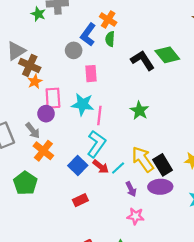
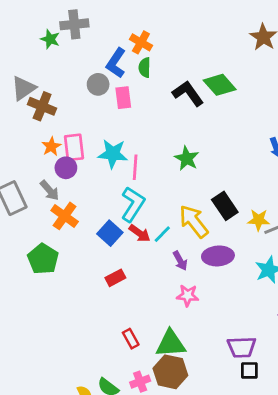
pink rectangle: (91, 74) -> (123, 98), moved
orange star: (35, 82) -> (51, 146), moved
black rectangle: (163, 165) -> (225, 206), moved

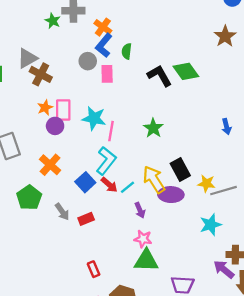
orange cross: (141, 42) -> (103, 27), moved
gray arrow: (50, 190) -> (62, 212), moved
purple ellipse: (218, 256) -> (171, 195), moved
green triangle: (171, 344) -> (146, 261), moved

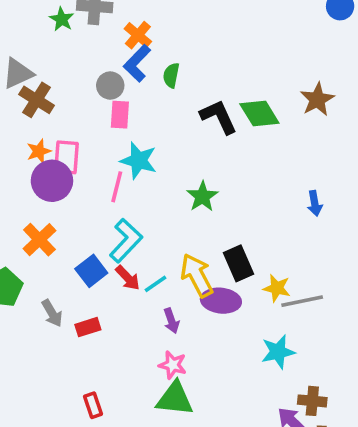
brown star: (225, 36) -> (317, 99), moved
pink rectangle: (107, 74) -> (120, 115), moved
cyan star: (94, 118) -> (139, 161), moved
purple circle: (55, 126) -> (52, 181), size x1.5
pink line: (111, 131) -> (117, 187), moved

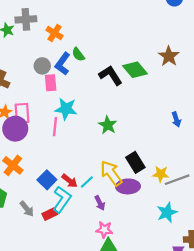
blue L-shape: (137, 63) -> (63, 64), moved
green semicircle: (171, 75) -> (78, 54), turned -40
cyan L-shape: (126, 241) -> (62, 199), moved

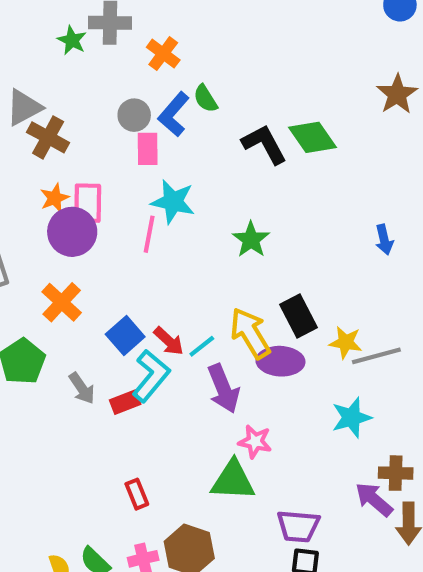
brown star: (169, 56) -> (397, 94), moved
purple arrow: (100, 203) -> (223, 389), size x1.6
pink star: (104, 230) -> (255, 442), moved

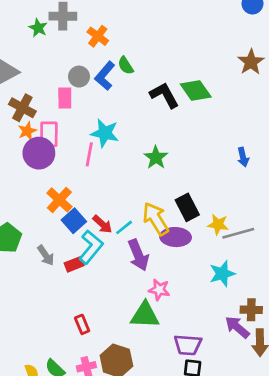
brown cross: (48, 137) -> (22, 108), moved
pink rectangle: (148, 149) -> (65, 98), moved
orange cross: (62, 302) -> (59, 200), moved

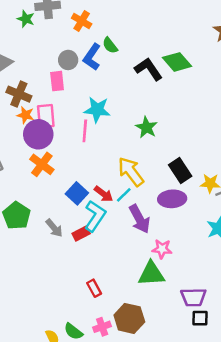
orange star: (27, 131) -> (25, 115), turned -30
orange cross: (59, 200) -> (42, 164), moved
yellow arrow: (156, 219) -> (131, 172), moved

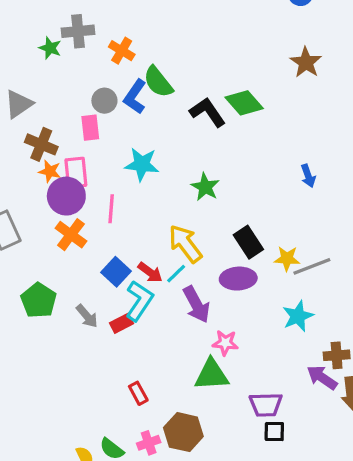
green semicircle: (110, 45) -> (158, 82), size x1.5
pink line: (85, 131) -> (111, 209), moved

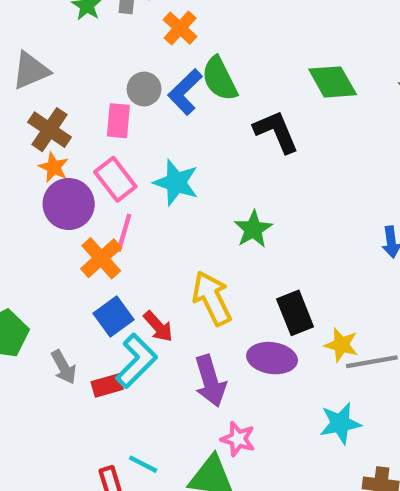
green diamond: (244, 103) -> (333, 82), moved
pink rectangle: (76, 173) -> (115, 179), moved, turned -44
orange cross: (71, 235) -> (101, 258), moved
cyan line: (176, 274) -> (143, 464), moved, turned 60

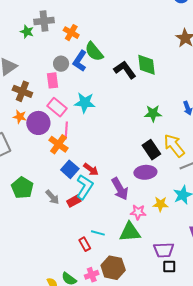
green diamond: (333, 82) -> (146, 65), moved, turned 35
orange star: (54, 167) -> (20, 117), moved
green star: (253, 229) -> (153, 113), moved, turned -30
yellow arrow: (212, 298) -> (174, 146), moved
yellow star: (341, 345) -> (160, 204), moved

